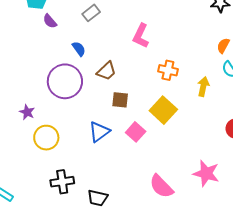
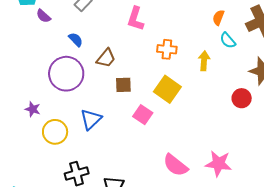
blue triangle: (99, 132) -> (91, 119), moved
pink star: (206, 173) -> (218, 164), moved

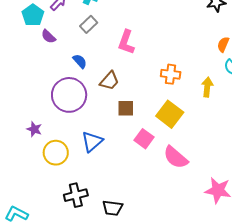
pink L-shape: (135, 19) -> (126, 42), moved
pink semicircle: (175, 165) -> (176, 157), moved

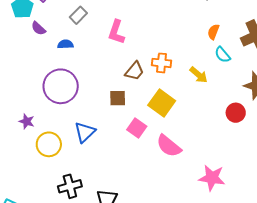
blue semicircle: (80, 61) -> (65, 44), moved, turned -49
brown trapezoid: (109, 81) -> (135, 71), moved
yellow arrow: (207, 87) -> (199, 75), turned 126

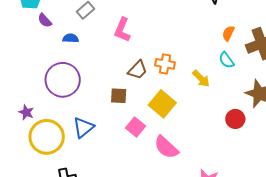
orange semicircle: (213, 32) -> (228, 33), moved
yellow circle: (49, 144) -> (47, 137), size x1.4

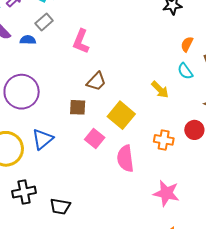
blue semicircle: (71, 38) -> (28, 40), moved
orange cross: (165, 64) -> (164, 140), moved
pink semicircle: (166, 147) -> (125, 159), turned 40

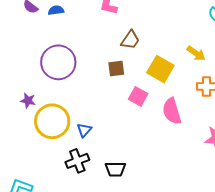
yellow arrow: (160, 90) -> (196, 53), moved
blue triangle: (42, 139) -> (84, 130), moved, size x0.7

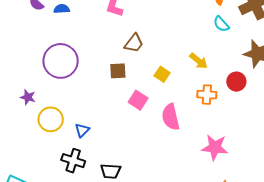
yellow square: (160, 69) -> (162, 74), size x0.6
yellow circle: (52, 121) -> (51, 119), size x0.7
black cross: (77, 161) -> (73, 161), turned 35

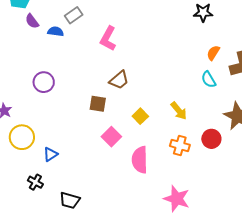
purple circle: (61, 61) -> (44, 82), size x0.6
black cross: (73, 161) -> (35, 182), size x0.7

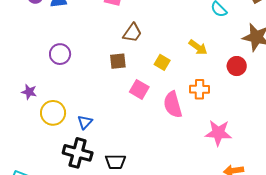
orange cross: (180, 145) -> (200, 89), moved
black cross: (35, 182) -> (78, 153), size x1.8

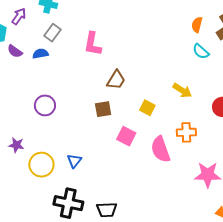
blue triangle: (85, 122) -> (74, 161), moved

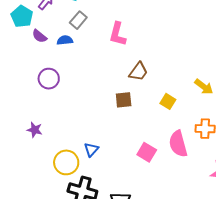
purple circle: (45, 105) -> (49, 79), moved
pink square: (126, 136) -> (147, 152), moved
yellow circle: (41, 165) -> (66, 162), moved

